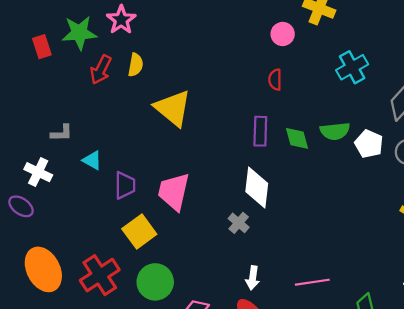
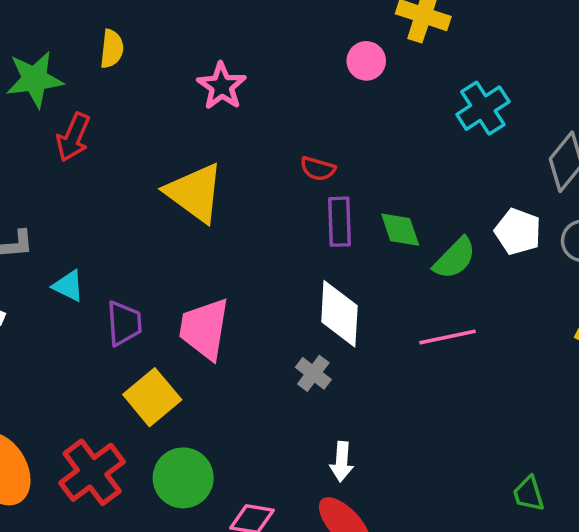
pink star: (121, 20) -> (222, 86), moved
yellow semicircle: (136, 65) -> (112, 49), moved
red semicircle: (275, 80) -> (318, 169), moved, turned -70
green semicircle: (335, 131) -> (455, 258), moved, turned -36
pink line: (312, 282) -> (447, 337), moved

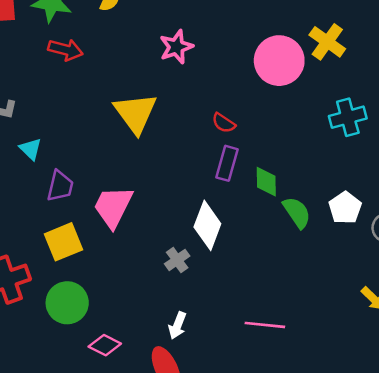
pink circle: (366, 61) -> (279, 61), size x1.8
red arrow: (73, 137) -> (65, 50), turned -116
green semicircle: (455, 258) -> (297, 212), turned -96
pink line: (447, 337) -> (265, 325), moved

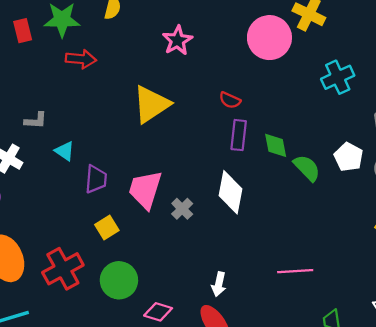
yellow triangle: (136, 113) -> (151, 104), turned 42
yellow square: (63, 242) -> (107, 227), size x0.7
gray cross: (177, 260) -> (182, 209), moved

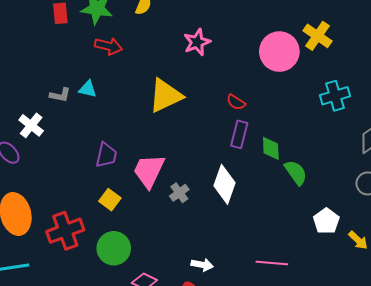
cyan triangle: (65, 151) -> (88, 89), moved, turned -30
white pentagon: (349, 157) -> (326, 221), moved
yellow square: (107, 227) -> (110, 200), turned -30
white arrow: (219, 284) -> (202, 265), turned -100

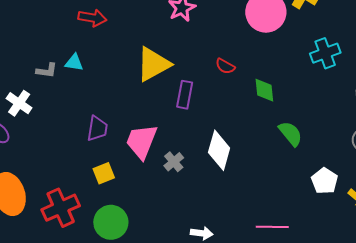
purple rectangle: (239, 134) -> (185, 95), moved
green diamond: (271, 148) -> (264, 90), moved
yellow square: (110, 200) -> (104, 173), turned 35

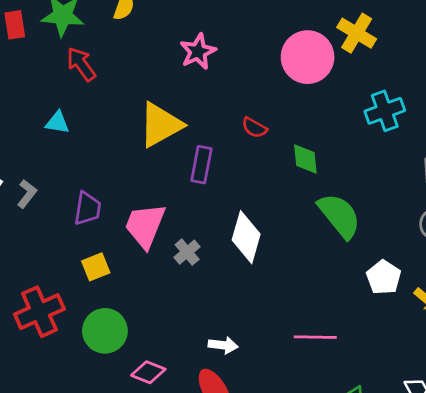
red arrow: (92, 18) -> (81, 64), turned -136
gray L-shape: (47, 71) -> (27, 194), moved, turned -60
green semicircle: (291, 134) -> (339, 216), size x1.4

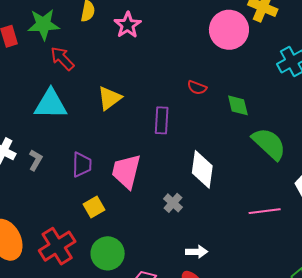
pink star: (198, 52) -> (128, 25), moved
cyan triangle: (57, 123) -> (51, 104), size x1.8
yellow triangle: (161, 125) -> (109, 98), moved, size x0.7
gray cross: (187, 252) -> (173, 203), moved
pink line: (315, 337) -> (265, 211), moved

